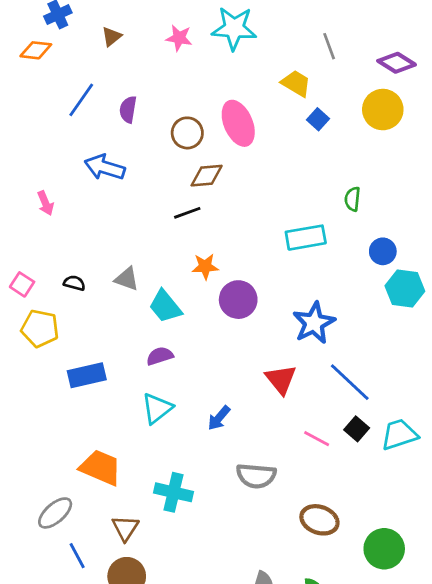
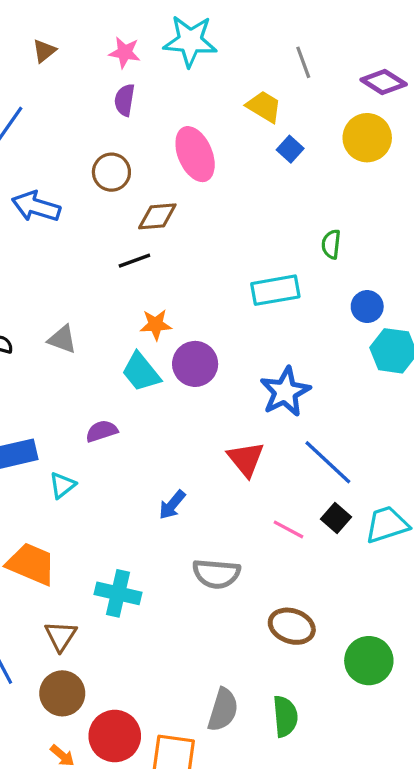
purple semicircle: (128, 110) -> (125, 100), moved
brown circle: (187, 133) -> (111, 172), moved
cyan trapezoid: (165, 306) -> (141, 372), moved
cyan triangle: (157, 408) -> (62, 485), moved, size x0.7

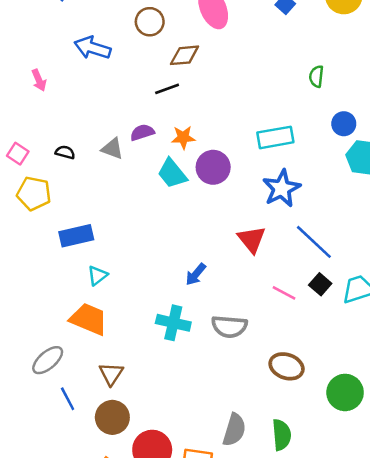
cyan rectangle: (275, 290) -> (275, 137), moved
purple semicircle: (102, 431) -> (142, 132), moved
cyan triangle: (62, 485) -> (97, 276), moved
cyan cross: (118, 593) -> (173, 323), moved

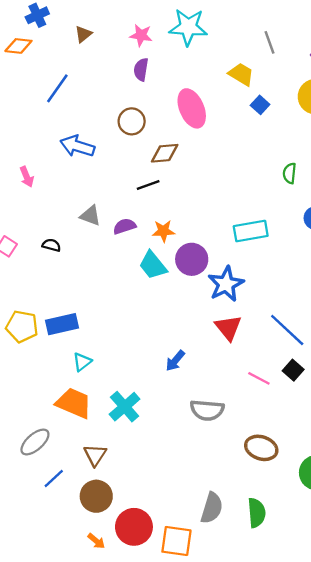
gray triangle: (112, 149) -> (90, 216), moved
blue star: (282, 188) -> (226, 284), moved
yellow pentagon: (34, 193) -> (22, 326), moved
cyan cross: (173, 323) -> (125, 407), moved, turned 36
blue line: (68, 399) -> (54, 479), turned 75

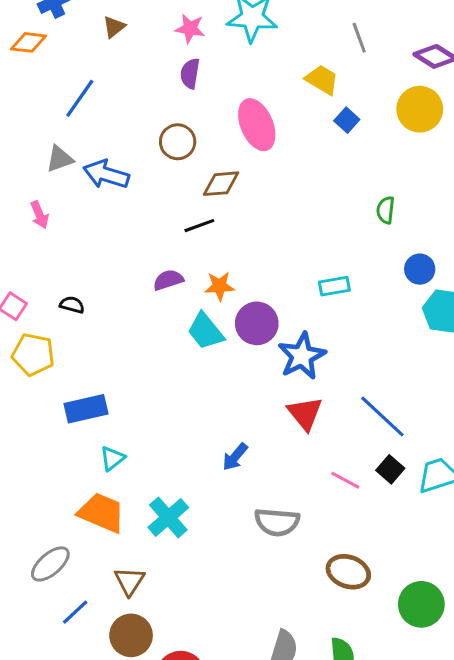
gray triangle: (90, 216) -> (60, 159), moved, turned -40
cyan rectangle: (251, 231) -> (334, 286), size x0.7
yellow pentagon: (22, 326) -> (33, 354), moved

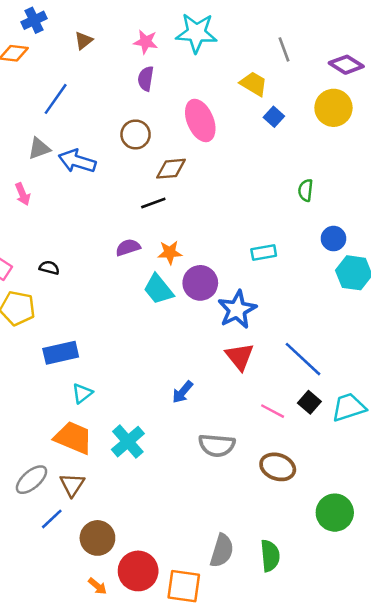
brown ellipse: (348, 572) -> (278, 467), moved
brown triangle: (129, 581) -> (72, 485), moved

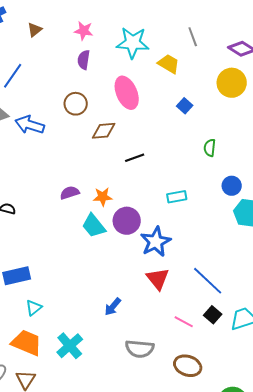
cyan star: (196, 33) -> (133, 43), moved
blue square: (274, 117) -> (185, 106), moved
black line: (153, 203) -> (135, 158), moved

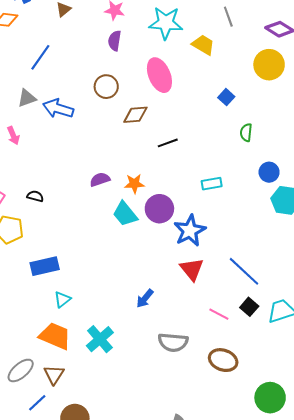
blue square: (185, 106) -> (226, 97), moved

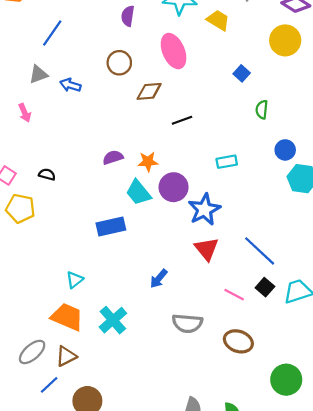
blue arrow: (58, 108) -> (70, 85), size x0.7
blue rectangle: (45, 266) -> (111, 227), moved
brown triangle: (54, 375) -> (66, 356), turned 30

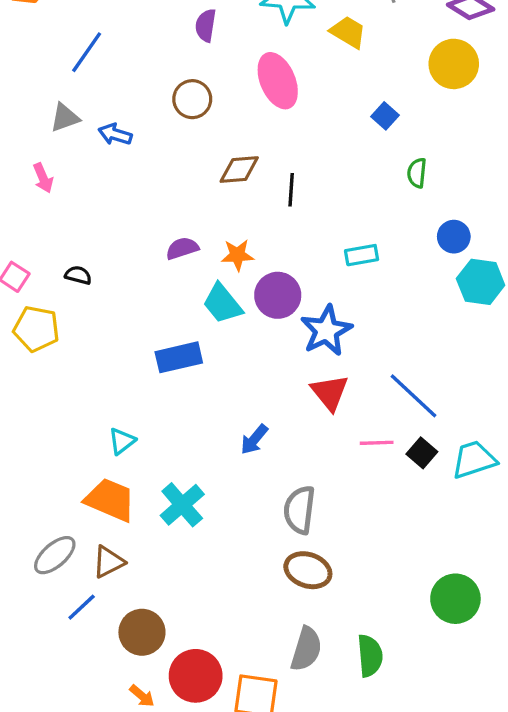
brown diamond: (149, 91) -> (239, 170), moved
black line: (182, 120) -> (291, 190), turned -66
pink line: (234, 295) -> (377, 443), moved, turned -30
gray semicircle: (187, 323) -> (300, 510), turned 92
brown ellipse: (238, 341) -> (308, 570), moved

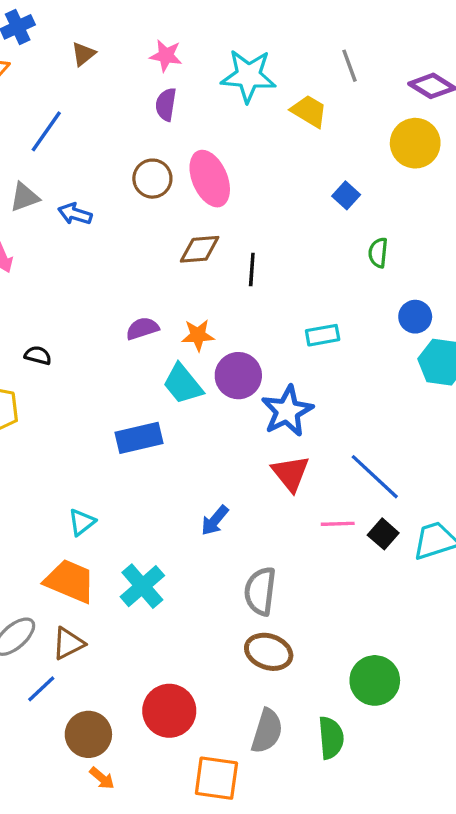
pink ellipse: (278, 81) -> (210, 179), moved
green circle: (455, 599) -> (375, 680), moved
brown circle: (142, 632) -> (88, 734), moved
red circle: (196, 676) -> (169, 711), moved

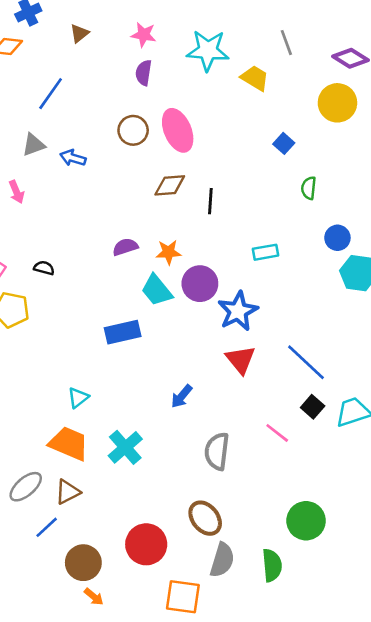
pink line: (338, 524) -> (277, 433), moved, turned 40
brown ellipse: (269, 652) -> (205, 518), moved, turned 32

